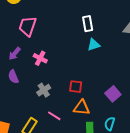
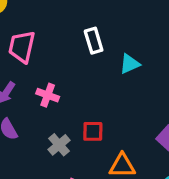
white rectangle: (88, 24) -> (94, 41), moved
red square: (76, 87) -> (93, 131), moved

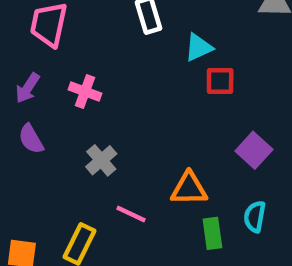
red square: (93, 131) -> (220, 81), moved

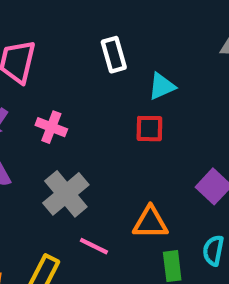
red square: (220, 81) -> (149, 129), moved
gray cross: (101, 160) -> (66, 194), size x1.5

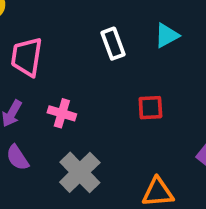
cyan triangle: (162, 86) -> (167, 36), moved

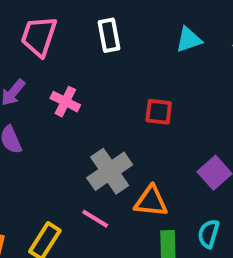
white rectangle: (113, 44) -> (109, 35), moved
gray cross: (80, 172) -> (110, 171), moved

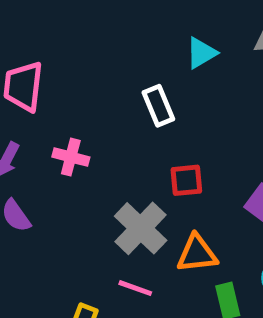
white rectangle: (109, 35) -> (158, 106), moved
red square: (159, 112) -> (186, 180), moved

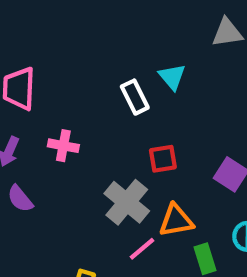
cyan triangle: (201, 53) -> (172, 77), moved, turned -36
pink line: (135, 288) -> (142, 249), moved, turned -56

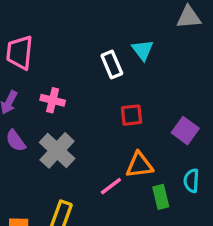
gray cross: (127, 202) -> (57, 150), moved

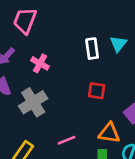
orange triangle: (139, 165) -> (109, 133), moved

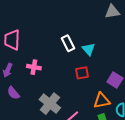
cyan triangle: (118, 44) -> (88, 49), moved
gray cross: (33, 102) -> (50, 104), moved

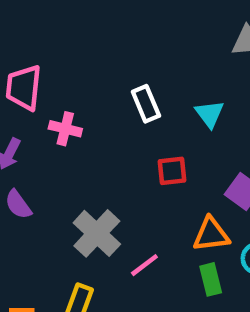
cyan triangle: (88, 49) -> (210, 114), moved
pink cross: (34, 67) -> (65, 129), moved

